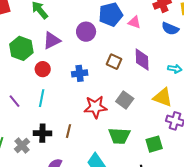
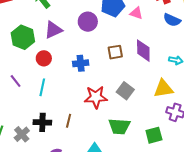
brown square: (114, 62) -> (115, 52), turned -35
yellow triangle: (163, 97) -> (163, 89), turned -30
purple line: (15, 101) -> (16, 81), moved

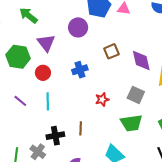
purple triangle: (53, 30) -> (46, 43), turned -30
purple diamond: (143, 51) -> (141, 61), moved
gray square: (125, 91) -> (136, 95), moved
red star: (96, 97) -> (102, 100), size x0.6

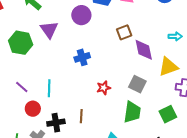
brown square: (111, 51) -> (124, 32), moved
red circle: (43, 73) -> (33, 109), moved
green trapezoid: (131, 123) -> (132, 112), turned -75

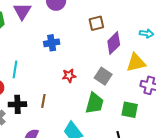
purple diamond: (144, 50) -> (114, 43), turned 50
green square: (168, 114) -> (130, 110), turned 30

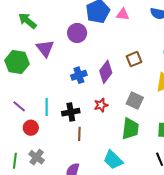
brown square: (96, 23) -> (134, 59), moved
purple diamond: (114, 43) -> (106, 72), moved
black cross: (17, 104) -> (71, 112), moved

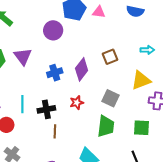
purple triangle: (45, 48) -> (23, 56), moved

